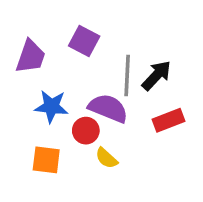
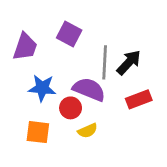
yellow semicircle: (106, 158) -> (88, 131), turned -66

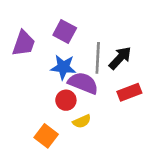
blue star: (42, 88) -> (63, 67), moved
orange square: (38, 132) -> (46, 136), moved, turned 30

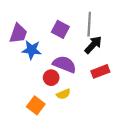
purple square: (65, 31) -> (60, 29), moved
gray line: (98, 58) -> (89, 24), moved
blue star: (63, 67) -> (32, 50), moved

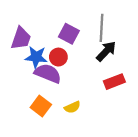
purple semicircle: (64, 64) -> (48, 73), moved
red circle: (51, 78) -> (58, 57), moved
orange square: (36, 105) -> (41, 106), moved

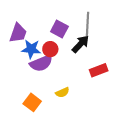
black arrow: (106, 51) -> (81, 44), moved
purple semicircle: (48, 73) -> (41, 63), turned 135
orange square: (41, 106) -> (32, 102), moved

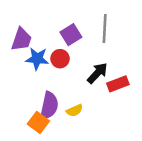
purple square: (59, 29) -> (71, 35), turned 30
black arrow: (81, 44) -> (97, 73), moved
purple semicircle: (41, 63) -> (49, 106), moved, turned -55

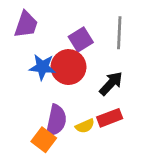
purple trapezoid: (21, 39) -> (26, 24), moved
red circle: (60, 59) -> (68, 67), size x1.6
red rectangle: (118, 84) -> (110, 118), moved

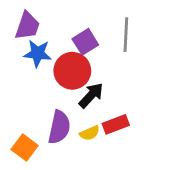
blue star: (42, 67) -> (38, 53), moved
black arrow: (111, 83) -> (91, 95), moved
orange square: (44, 140) -> (25, 147), moved

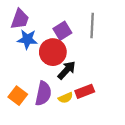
orange square: (25, 147) -> (18, 96), moved

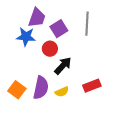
purple trapezoid: (20, 19) -> (37, 18), moved
red circle: (53, 52) -> (50, 49), size x0.6
red rectangle: (85, 91) -> (92, 86), moved

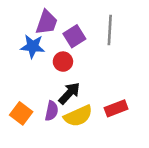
black arrow: (63, 66) -> (69, 93), moved
purple semicircle: (41, 88) -> (52, 111), size x0.7
yellow semicircle: (62, 92) -> (78, 116), size x1.6

